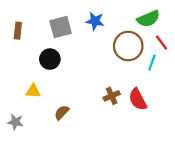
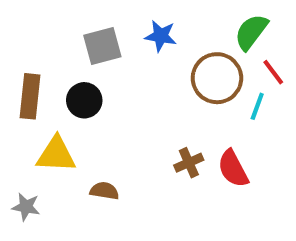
green semicircle: (148, 19) -> (251, 32), turned 150
brown rectangle: (18, 31) -> (30, 96), moved, size x1.5
yellow triangle: (33, 91) -> (56, 155), size x1.5
brown semicircle: (62, 112) -> (104, 191), turned 56

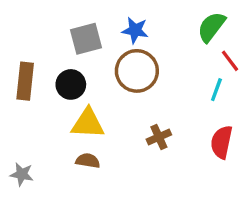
brown circle: (217, 78) -> (137, 71), moved
yellow triangle: (56, 155) -> (88, 123), moved
red semicircle: (233, 169) -> (222, 142), moved, turned 40

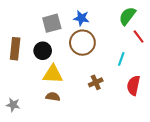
cyan line: (216, 90) -> (121, 59), moved

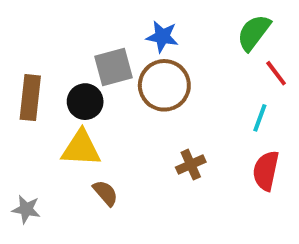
gray square: (52, 23) -> (114, 67), moved
cyan line: (121, 59) -> (260, 118), moved
yellow triangle: (53, 74) -> (81, 148), moved
brown semicircle: (53, 97) -> (105, 193), turned 40

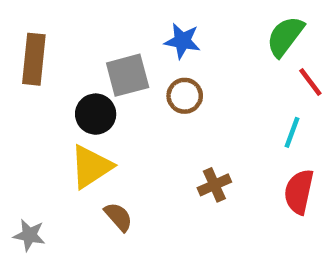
brown circle: (164, 85) -> (185, 96), size x0.6
brown rectangle: (30, 98) -> (34, 59), moved
yellow triangle: (81, 148) -> (91, 167), turned -36

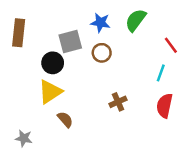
green semicircle: (285, 36) -> (136, 20), moved
gray star: (29, 235) -> (24, 138), moved

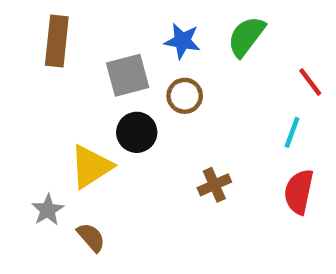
brown rectangle: (19, 33) -> (57, 41), moved
black circle: (53, 63) -> (137, 132), moved
brown semicircle: (65, 119) -> (91, 237), moved
gray star: (24, 138) -> (48, 210), moved, turned 30

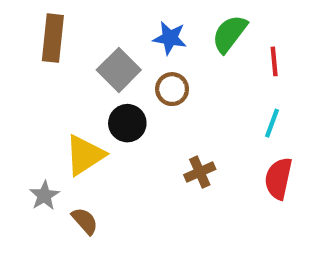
gray square: (128, 75) -> (119, 70), turned -30
red line: (310, 82) -> (274, 61), moved, turned 32

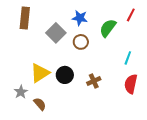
green semicircle: (229, 34) -> (108, 28), moved
red line: (274, 61) -> (131, 15), moved, turned 32
black circle: (127, 123) -> (65, 75), moved

